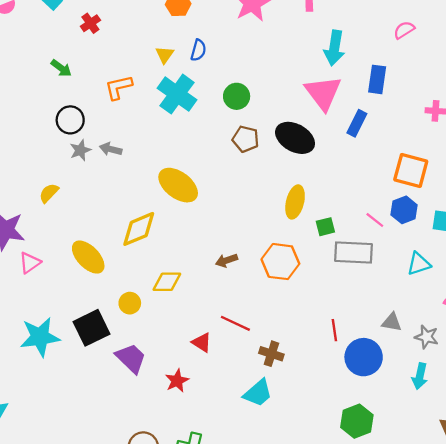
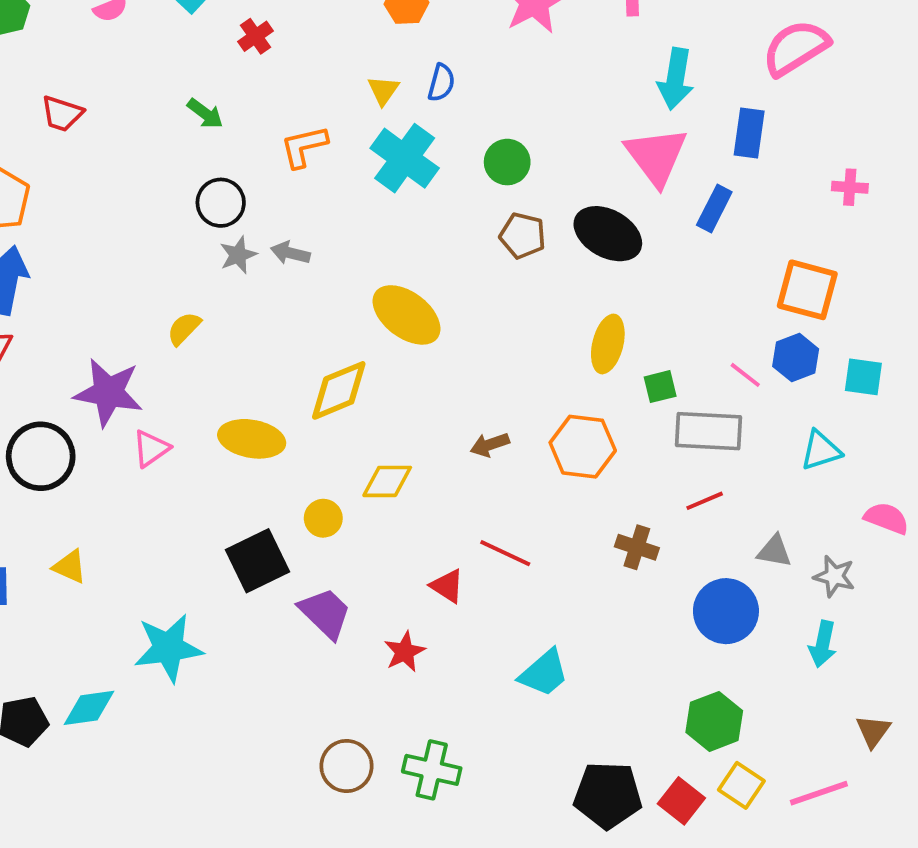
pink semicircle: (404, 30) -> (796, 48), size x1.8
yellow ellipse: (88, 257) -> (252, 439), turned -36
red line: (334, 330) -> (705, 501), moved, turned 75
cyan star: (40, 337) -> (168, 648), moved
brown cross: (271, 354) -> (637, 547), moved

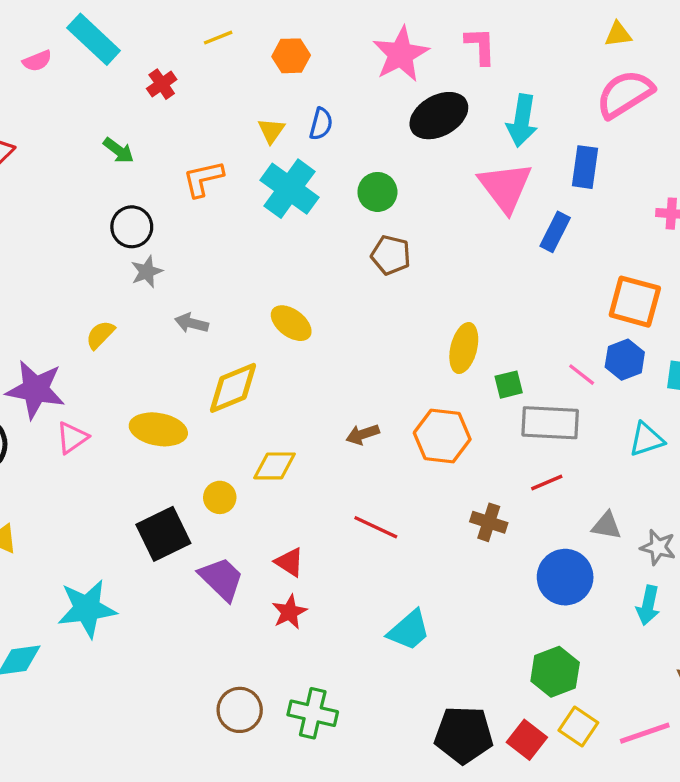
black ellipse: (608, 234) -> (439, 116), moved, turned -58
gray arrow: (290, 253) -> (192, 323), moved
yellow ellipse: (407, 315) -> (291, 323), size x0.7
red triangle: (447, 586) -> (289, 562), moved

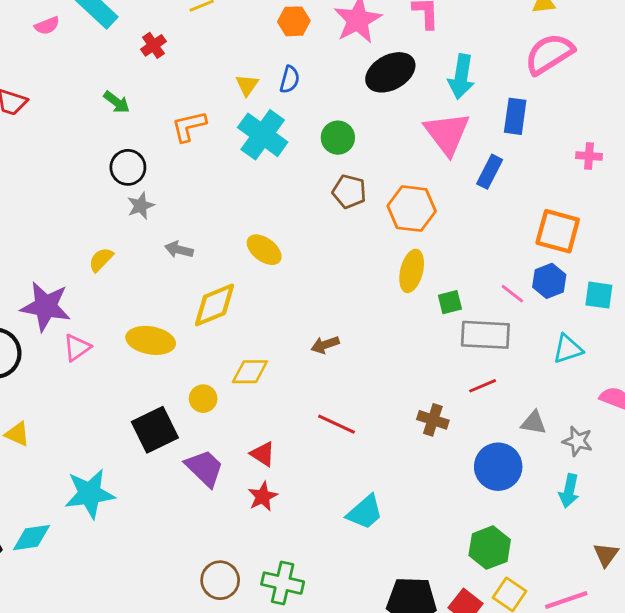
orange hexagon: (291, 56) -> (294, 21), moved
orange hexagon: (442, 436) -> (412, 209), moved

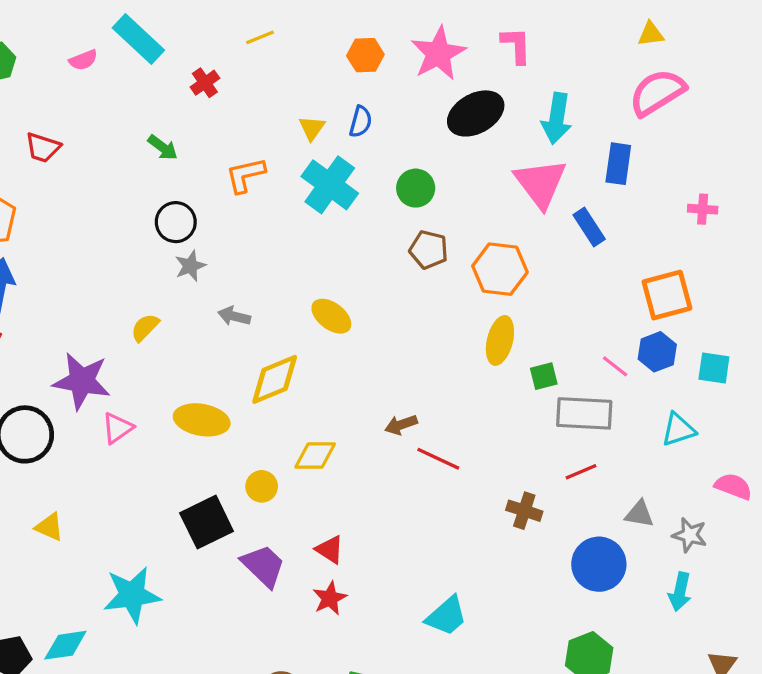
blue rectangle: (490, 172) -> (589, 227), turned -60
orange square: (558, 231) -> (667, 295), turned -30
red line: (336, 424) -> (438, 459), moved

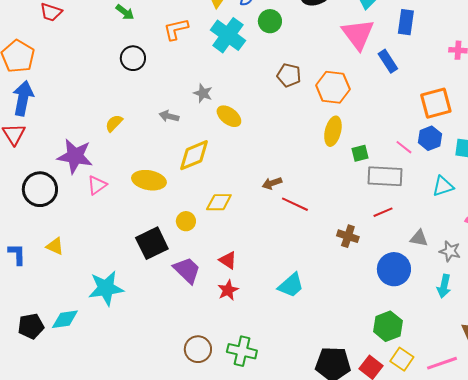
green circle: (416, 188) -> (270, 21), moved
gray star: (190, 266) -> (203, 93), moved, turned -30
cyan trapezoid: (446, 616) -> (291, 285), moved

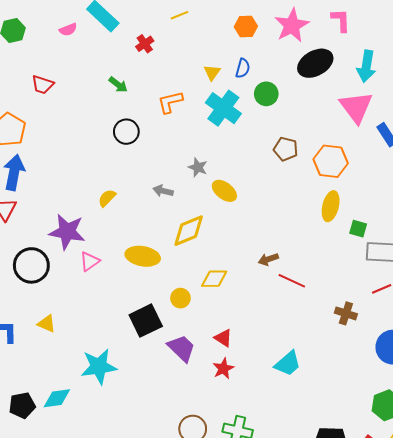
green square: (360, 153) -> (358, 229), turned 30

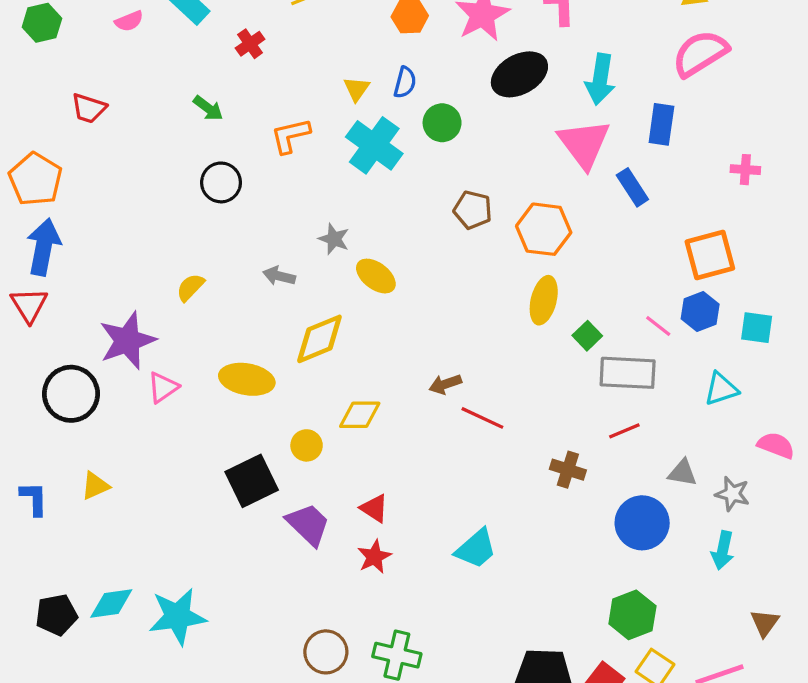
green square: (358, 229) -> (587, 336), turned 30
purple star: (67, 232) -> (127, 341), turned -30
yellow triangle: (47, 324) -> (95, 486), turned -48
cyan star: (99, 367) -> (177, 616), moved

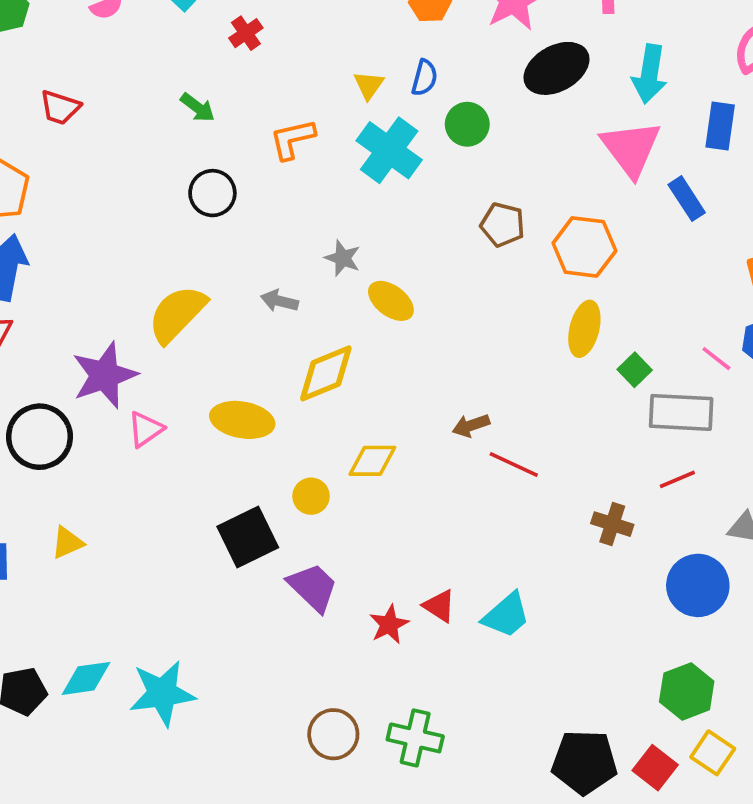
yellow semicircle: (190, 287) -> (177, 314), size x1.8
red triangle: (374, 508) -> (439, 606), moved

